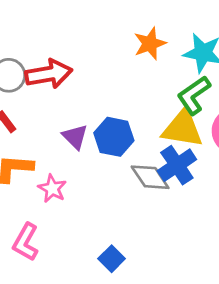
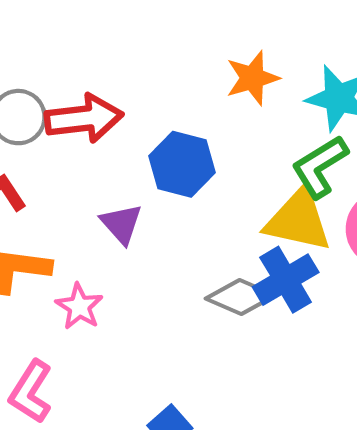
blue hexagon: (114, 137) -> (182, 164), moved
gray diamond: (150, 177) -> (240, 297), turned -36

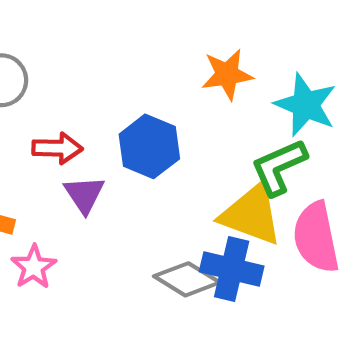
red arrow: (84, 118) -> (57, 148), moved, size x0.7
blue cross: (286, 280) -> (232, 269), turned 36

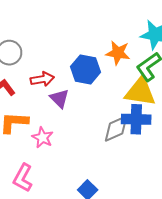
orange star: (227, 74) -> (118, 53), moved, turned 30
gray diamond: (187, 279) -> (116, 129), turned -44

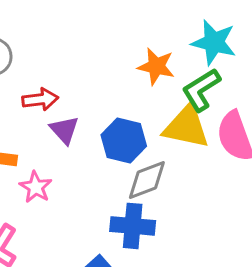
blue hexagon: (86, 69) -> (124, 140), moved
blue cross: (136, 119) -> (133, 226), moved

